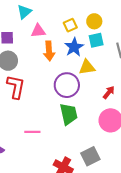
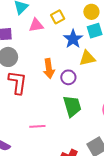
yellow square: (70, 25) -> (58, 17), moved
orange arrow: (49, 51) -> (49, 69), moved
purple circle: (67, 85) -> (68, 77), size x0.6

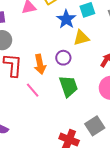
orange arrow: (49, 69) -> (40, 64), moved
pink line: (37, 126) -> (33, 90), moved, turned 56

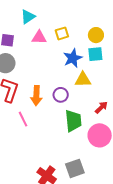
green trapezoid: (68, 86) -> (73, 121), moved

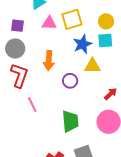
yellow square: (62, 33) -> (72, 19), size x1.5
orange arrow: (36, 96) -> (49, 61), moved
green trapezoid: (73, 121) -> (70, 121), moved

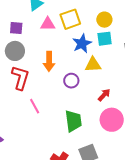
red arrow: (111, 94) -> (104, 95), moved

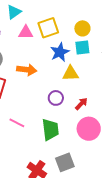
orange arrow: (49, 61) -> (27, 70), turned -84
purple circle: (71, 81) -> (56, 98), moved
pink line: (35, 106) -> (17, 123), moved, turned -35

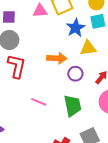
orange arrow: (27, 70) -> (57, 58), moved

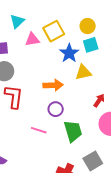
purple circle: (75, 74) -> (56, 109), moved

